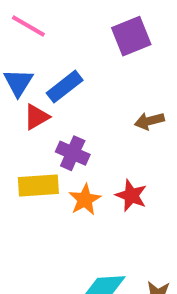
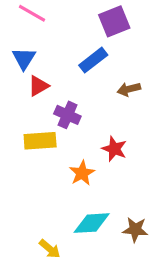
blue rectangle: (65, 87) -> (93, 60), moved
orange star: (85, 200) -> (82, 173), moved

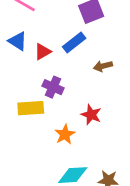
blue triangle: (24, 58) -> (18, 41), turned -30
red triangle: (38, 86) -> (43, 52), moved

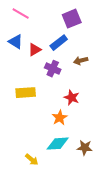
purple cross: (53, 87) -> (53, 69), moved
orange star: (65, 134) -> (60, 118), moved

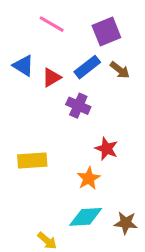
pink line: (21, 14) -> (52, 24), moved
brown arrow: (81, 61) -> (120, 70), moved, turned -128
yellow rectangle: (26, 93) -> (32, 161), moved

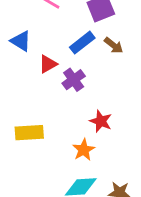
red triangle: (52, 77) -> (48, 64), moved
purple cross: (78, 106) -> (74, 80), turned 30

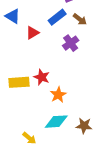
purple cross: (74, 80) -> (71, 43), moved
red star: (101, 121) -> (42, 77), moved

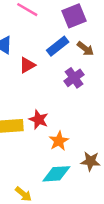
brown star: (84, 126) -> (90, 161), moved

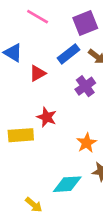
red star: (39, 119) -> (47, 117), moved
orange star: (59, 141) -> (87, 143), moved

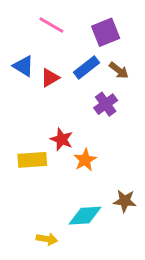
red triangle: (38, 73) -> (50, 78), moved
orange star: (87, 143) -> (85, 160), moved
yellow arrow: (34, 205) -> (47, 239), turned -30

